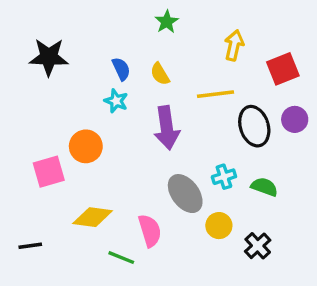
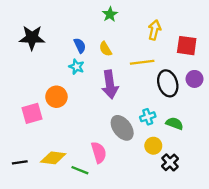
red square: (283, 69) -> (187, 46), turned 30
yellow diamond: (93, 217) -> (53, 158), moved
yellow circle: (219, 226) -> (153, 146), moved

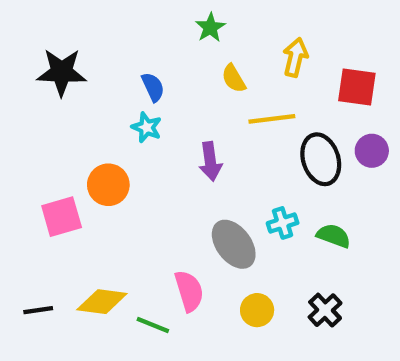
yellow semicircle: (105, 49) -> (234, 79), moved
purple arrow: (110, 84) -> (210, 161), size x0.7
yellow circle: (153, 146) -> (257, 310), moved

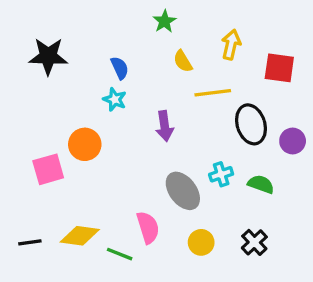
purple circle: (372, 151) -> (293, 141), moved

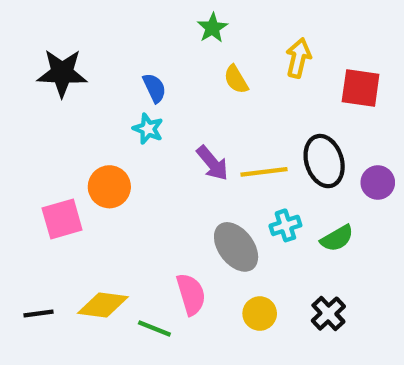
yellow line: (213, 93) -> (264, 172), moved
purple arrow: (165, 126) -> (212, 163), turned -32
green semicircle: (261, 184) -> (337, 238), turned 130

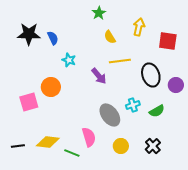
blue semicircle: (154, 88) -> (53, 38), moved
yellow line: (264, 172) -> (120, 61), moved

